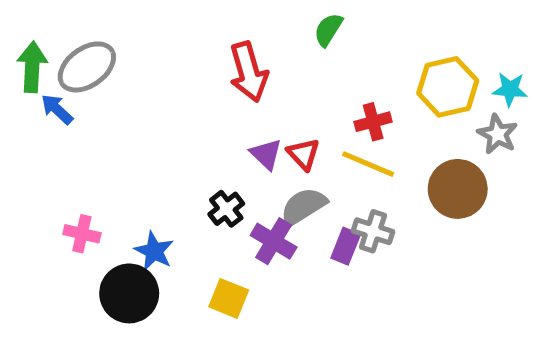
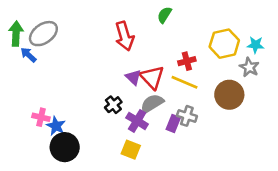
red triangle: (303, 154) -> (152, 77), size x1.5
blue star: (154, 251) -> (56, 126), moved
yellow square: (229, 298) -> (131, 150), moved

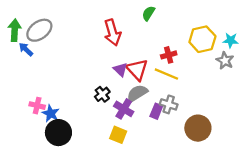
brown circle: (229, 95) -> (198, 128), moved

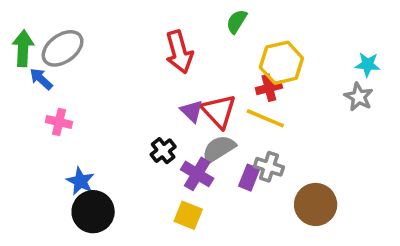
yellow hexagon: (202, 39) -> (281, 63), moved
pink cross: (37, 106) -> (59, 122), moved

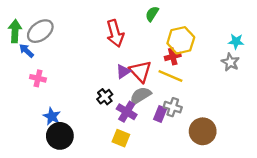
purple triangle: (192, 111) -> (123, 71), turned 42

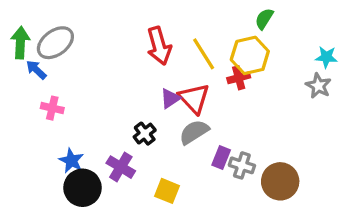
green semicircle: (152, 14) -> (264, 19), moved
yellow line: (170, 76) -> (204, 54), moved, turned 35
gray cross: (173, 107) -> (242, 165), moved
purple cross: (127, 112) -> (121, 167), moved

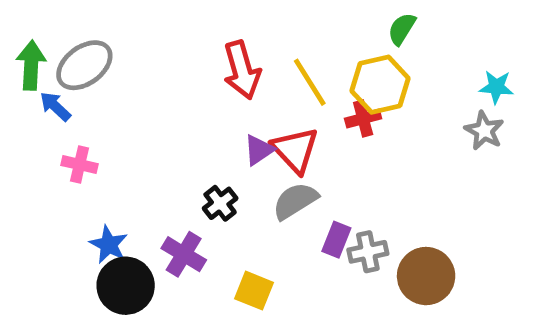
gray cross: (242, 165) -> (368, 252), turned -30

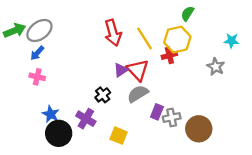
green arrow: (31, 65) -> (15, 31), turned 65
blue arrow: (55, 106) -> (37, 53), moved, turned -91
gray star: (484, 131) -> (216, 67), moved

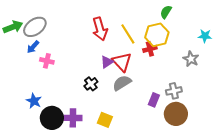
pink cross: (37, 77) -> (47, 61), moved
purple rectangle: (157, 112) -> (154, 100), moved
blue star: (51, 114) -> (34, 101), moved
gray cross: (172, 117) -> (174, 91), moved
purple cross: (86, 119) -> (73, 118), moved, turned -30

